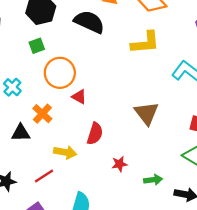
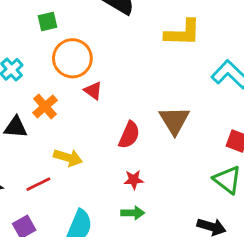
red semicircle: (95, 134) -> (129, 135), moved
green arrow: (153, 180) -> (133, 213), moved

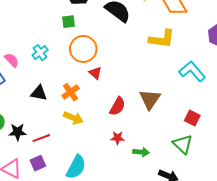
orange cross: (45, 106) -> (71, 92), moved
red line: (38, 184) -> (41, 138), moved
green arrow: (133, 213) -> (141, 152), moved

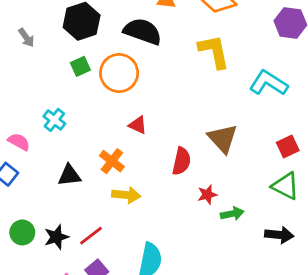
yellow L-shape: (162, 39) -> (214, 51), turned -92
orange circle: (83, 49) -> (119, 73), moved
red square: (192, 118) -> (288, 147), turned -35
red star: (117, 138) -> (207, 195), moved

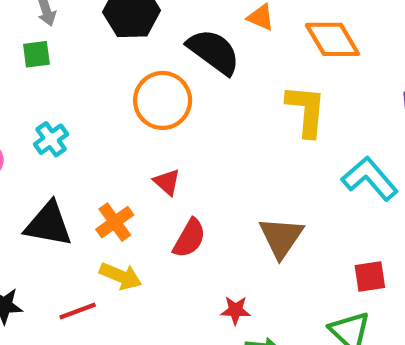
green square: (80, 66) -> (36, 54), moved
red semicircle: (181, 161) -> (189, 238), moved
black triangle: (69, 175) -> (48, 224), size x1.4
red line: (91, 236) -> (78, 311), moved

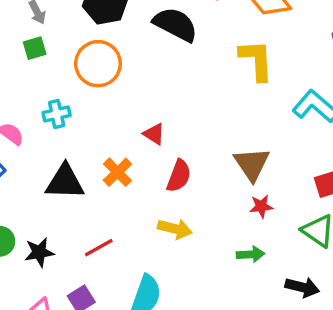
orange circle: (163, 100) -> (98, 64), moved
cyan cross: (51, 139) -> (57, 114), turned 32
yellow arrow: (121, 276) -> (175, 229), moved
red star: (235, 310) -> (261, 206), moved

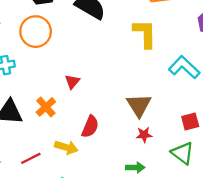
red triangle: (154, 134) -> (72, 82), turned 35
red semicircle: (179, 176) -> (90, 127), moved
yellow arrow: (175, 229) -> (66, 147), moved

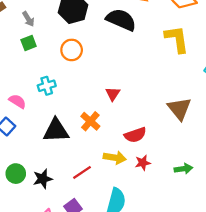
orange circle: (36, 32) -> (72, 50), size x0.7
red semicircle: (90, 127) -> (135, 135), turned 55
red star: (144, 135) -> (143, 163), moved

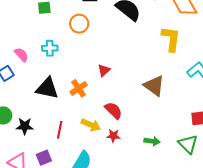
brown triangle: (179, 109) -> (154, 86), moved, turned -30
red semicircle: (135, 135) -> (113, 110), turned -132
green arrow: (183, 169) -> (152, 141), moved
red line: (82, 172) -> (60, 130), turned -60

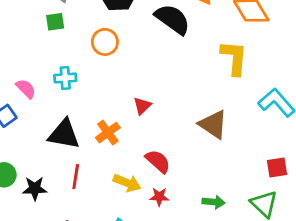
red line: (60, 130) -> (76, 177), moved

